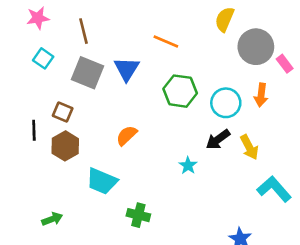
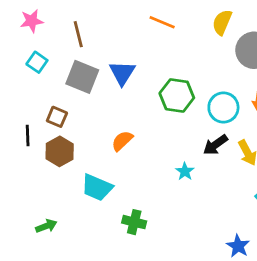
orange line: (166, 41) -> (162, 22), moved

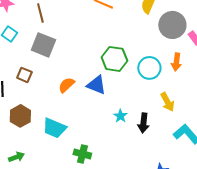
blue triangle: (122, 73) -> (96, 85), moved, turned -40
orange semicircle: (122, 141) -> (66, 85), moved
black arrow: (215, 145) -> (143, 123), moved, turned -48
brown hexagon: (60, 151) -> (20, 116), moved

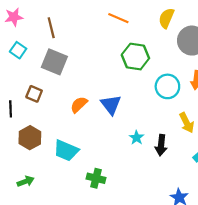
green hexagon: (114, 59) -> (135, 57), moved
blue triangle: (96, 85) -> (111, 105), turned 30

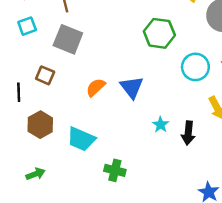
cyan square: (18, 50) -> (27, 26), turned 35

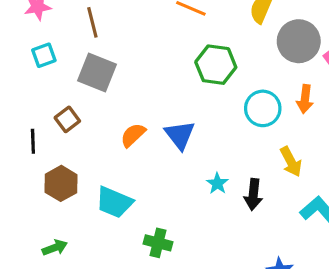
brown square: (45, 75) -> (67, 119), turned 30

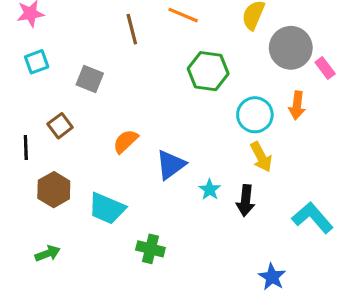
brown line: (92, 22) -> (132, 29), moved
gray square: (97, 72) -> (90, 79), size x0.7
blue triangle: (180, 135) -> (171, 165), moved, turned 32
yellow arrow: (291, 162) -> (261, 157), moved

